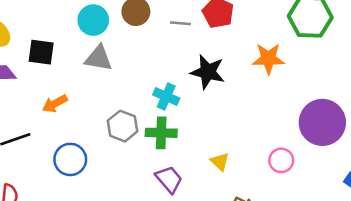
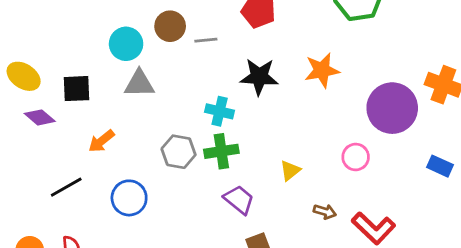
gray line: (180, 23) -> (206, 40), moved
orange star: (268, 59) -> (322, 70), moved
yellow triangle: (220, 162) -> (290, 171), turned 48

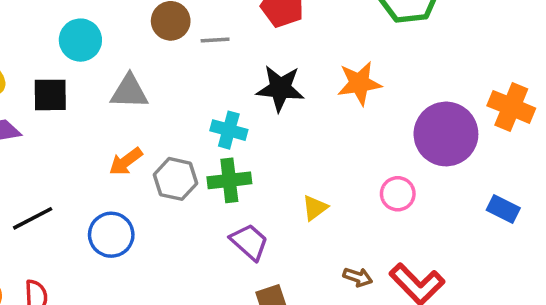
cyan circle: (126, 44) -> (80, 40), moved
orange arrow: (101, 141) -> (126, 161), moved
brown arrow: (325, 212) -> (358, 277), moved

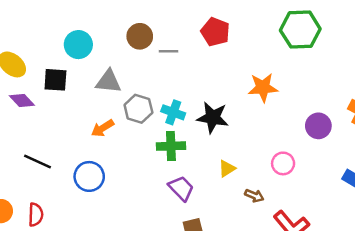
black star: (280, 88) -> (213, 118), moved
purple circle: (446, 134) -> (318, 126), size x0.6
gray hexagon: (176, 179) -> (138, 109), moved
black line: (33, 218) -> (37, 162), turned 48
brown arrow: (358, 277) -> (254, 196), moved

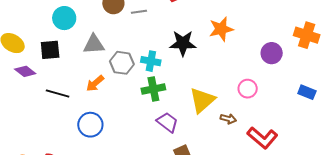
black star: (213, 118) -> (183, 43), moved
black line: (37, 162) -> (58, 94), moved
yellow triangle: (227, 169) -> (202, 100), size x1.8

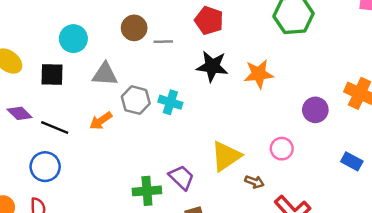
black star: (183, 43) -> (212, 66), moved
purple diamond: (25, 71) -> (20, 113), moved
green cross: (153, 89) -> (147, 191), moved
blue circle: (90, 125) -> (45, 167), moved

